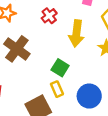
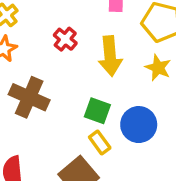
blue circle: (89, 96) -> (139, 125), moved

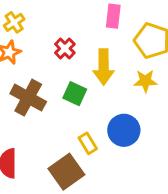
yellow star: (158, 68) -> (145, 81), turned -30
green square: (97, 111) -> (75, 94), moved

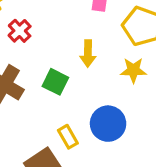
red cross: (65, 49) -> (20, 31), moved
yellow arrow: (104, 67) -> (88, 53), size x0.7

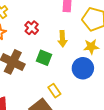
red cross: (20, 31) -> (32, 28), moved
blue circle: (108, 124) -> (83, 68), moved

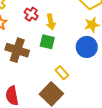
yellow arrow: (62, 39) -> (51, 22), moved

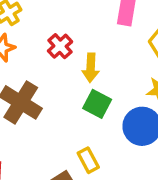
green square: (47, 42) -> (97, 104), moved

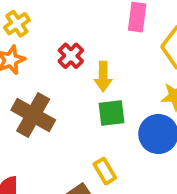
green square: (97, 104) -> (111, 113), turned -32

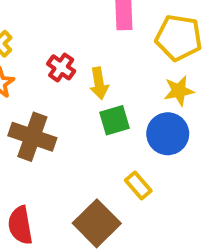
yellow rectangle: (105, 171) -> (138, 186), moved

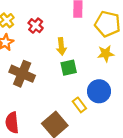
red cross: (61, 67) -> (36, 26), moved
blue circle: (168, 134) -> (99, 91), moved

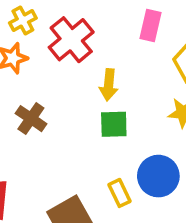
red cross: (36, 26) -> (71, 40), size x1.6
brown cross: (22, 74) -> (31, 119), size x0.7

